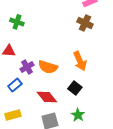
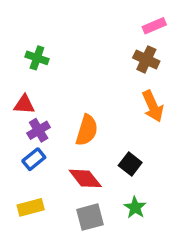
orange arrow: (80, 61) -> (153, 106), moved
purple cross: (27, 67) -> (39, 130), moved
orange semicircle: (48, 67) -> (87, 130), turned -90

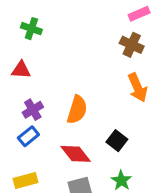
green cross: (37, 58) -> (31, 29), moved
red triangle: (24, 105) -> (21, 70), moved

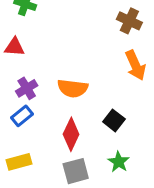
orange semicircle: (77, 110) -> (73, 88), turned 80
red diamond: (76, 154) -> (71, 134), turned 64

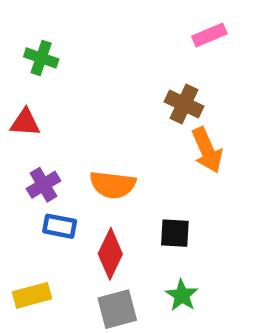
brown cross: (129, 21) -> (184, 104), moved
blue rectangle: (22, 116) -> (60, 226), moved, turned 50
black square: (114, 120) -> (175, 233), turned -35

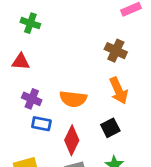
orange arrow: (207, 150) -> (119, 91), moved
purple cross: (44, 185) -> (32, 99), turned -36
black square: (175, 233) -> (110, 128), turned -30

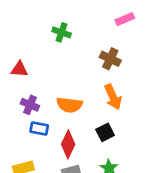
green cross: (30, 23) -> (62, 32), moved

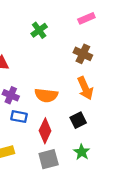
pink rectangle: (125, 19) -> (86, 18), moved
green cross: (62, 32) -> (39, 30), turned 35

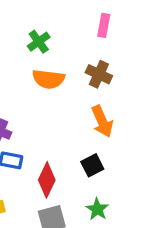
pink rectangle: (86, 18) -> (104, 25), turned -56
orange semicircle: (46, 95) -> (48, 79), moved

